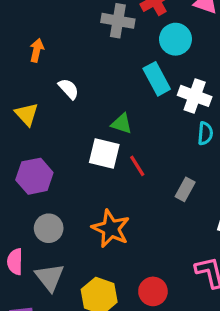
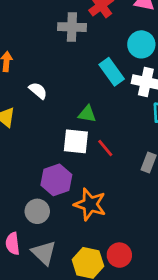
cyan circle: (175, 39) -> (141, 44), moved
purple hexagon: (34, 176) -> (56, 180), moved
red circle: (153, 291) -> (119, 255), moved

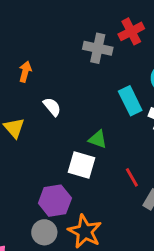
red line: (105, 148) -> (132, 177), moved
gray circle: (37, 211) -> (44, 232), moved

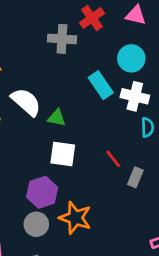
white semicircle: (52, 107) -> (26, 102), size x1.6
green triangle: (98, 139) -> (57, 118), moved

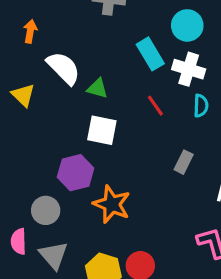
red line: (113, 159) -> (155, 106), moved
gray circle: (36, 224) -> (46, 210), moved

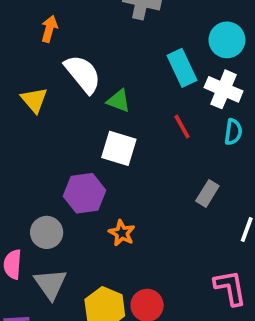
orange star: (112, 204) -> (122, 233), size x0.6

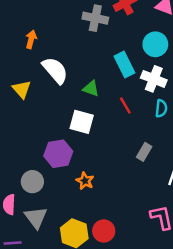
green triangle: (119, 101) -> (91, 89), moved

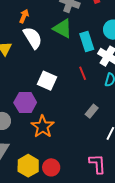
orange arrow: (31, 39) -> (24, 16), moved
green triangle: (91, 89) -> (63, 28), moved, size x1.5
orange star: (85, 181) -> (43, 127), size x1.6

